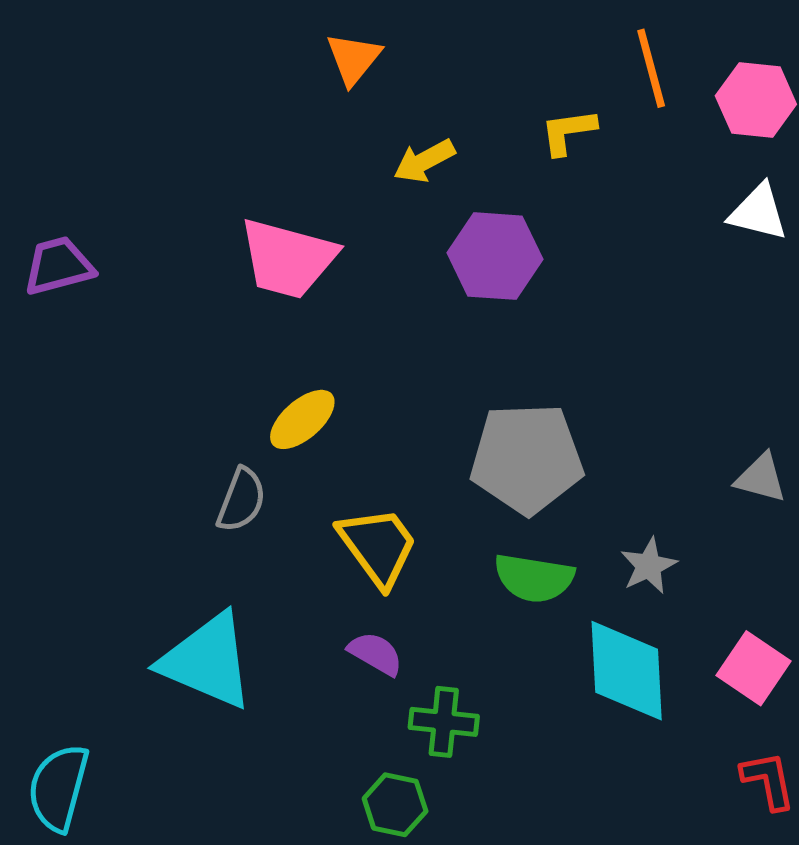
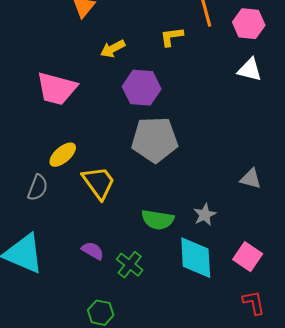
gray pentagon: (527, 458) -> (155, 140), moved
yellow trapezoid: (378, 546) -> (99, 183), moved
green cross: (444, 722) -> (130, 265), moved, turned 32

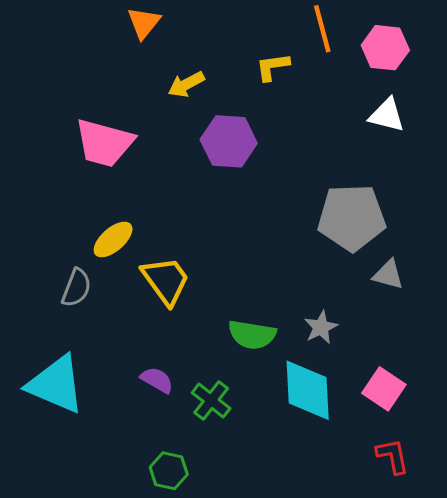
gray pentagon: (155, 140) -> (352, 218), moved

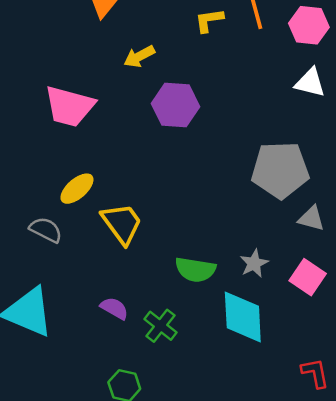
yellow L-shape: (273, 67) -> (209, 20), moved
gray semicircle: (76, 288) -> (46, 230), turned -84
pink square: (384, 389) -> (308, 277), moved

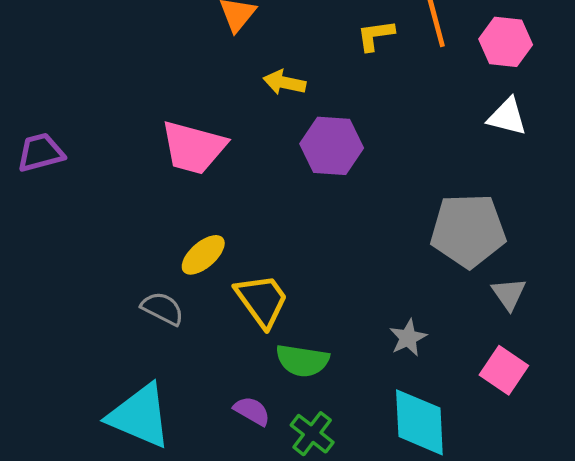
yellow arrow: (139, 56) -> (284, 83), turned 40
gray triangle: (311, 219) -> (509, 294), turned 40
gray star: (254, 263) -> (408, 338), moved
green semicircle: (195, 270) -> (302, 361), moved

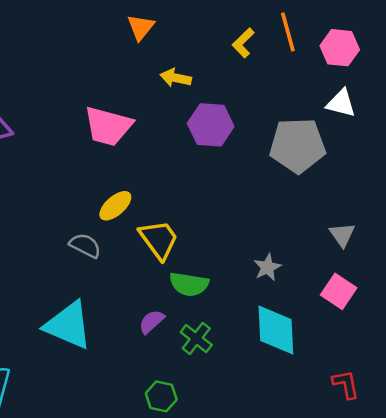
yellow L-shape: (376, 35) -> (243, 43), turned -36
gray pentagon: (468, 230) -> (298, 145), moved
purple semicircle: (252, 411) -> (152, 322), turned -72

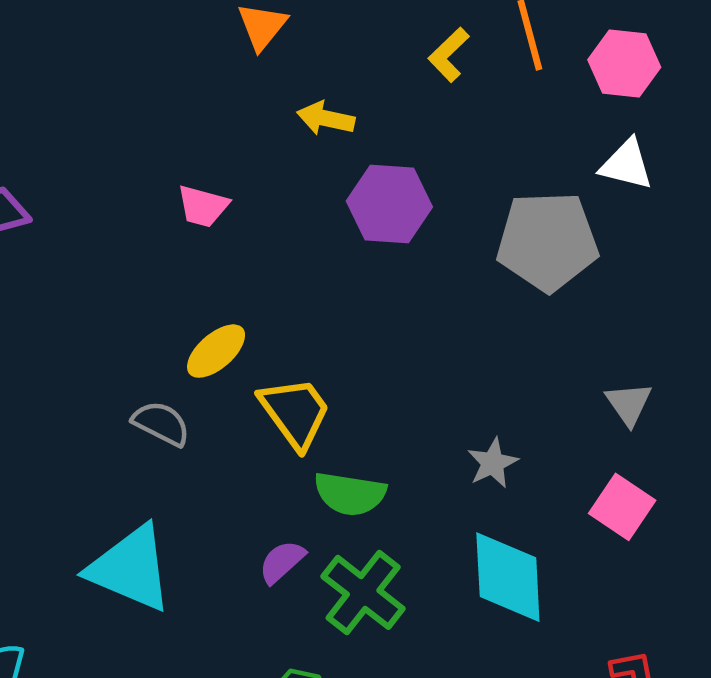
pink trapezoid: (108, 126) -> (203, 206), size x0.6
green cross: (196, 338) -> (363, 592), size x1.4

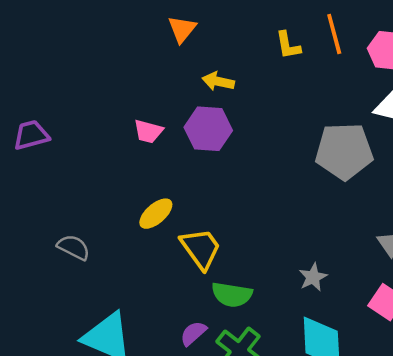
yellow L-shape: (449, 55) -> (288, 45), turned -56
purple hexagon: (389, 204) -> (208, 129), moved
gray semicircle: (161, 423) -> (74, 247), moved

